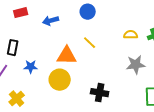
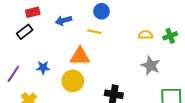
yellow line: (90, 43) -> (94, 32), moved, turned -32
black rectangle: (13, 48) -> (25, 32), moved, turned 42
gray star: (136, 65) -> (151, 66), turned 30

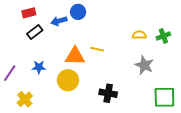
blue circle: (101, 11) -> (78, 12), moved
black rectangle: (25, 32) -> (35, 32), moved
yellow line: (94, 32) -> (97, 49), moved

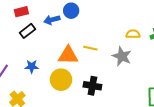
gray star: (144, 65) -> (122, 56), moved
black cross: (108, 93) -> (92, 86), moved

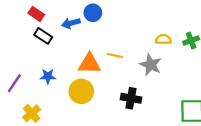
red rectangle: (21, 12) -> (36, 14), turned 48
black rectangle: (28, 31) -> (43, 36), turned 70
black cross: (92, 86) -> (131, 98), moved

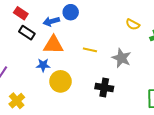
yellow semicircle: (163, 39) -> (133, 24), moved, turned -152
orange triangle: (89, 64) -> (53, 45), moved
blue star: (48, 76) -> (43, 65), moved

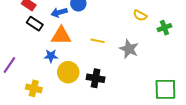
black cross: (104, 87) -> (96, 78), moved
yellow cross: (17, 101) -> (34, 88), moved, turned -35

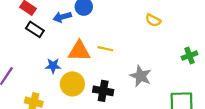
green cross: (164, 28) -> (189, 56), moved
orange triangle: (61, 36) -> (79, 51), moved
gray star: (129, 49) -> (141, 76), moved

